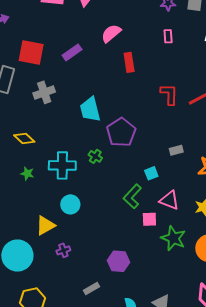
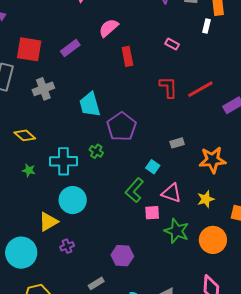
pink rectangle: (168, 36) -> (172, 44), moved, turned -56
cyan square: (151, 173) -> (153, 167), turned -32
cyan circle: (70, 204) -> (73, 200), size x1.4

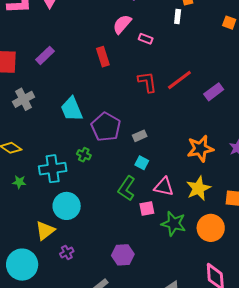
pink semicircle: (109, 28) -> (122, 24), moved
gray rectangle: (177, 143) -> (140, 136), moved
yellow star: (206, 199) -> (198, 188), size x1.4

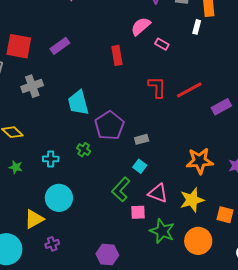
cyan cross: (53, 169) -> (51, 159), size x0.6

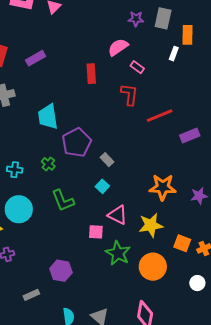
red L-shape: (157, 87) -> (129, 94), moved
gray rectangle: (142, 139) -> (107, 160), turned 56
green L-shape: (121, 189) -> (63, 200), moved, turned -70

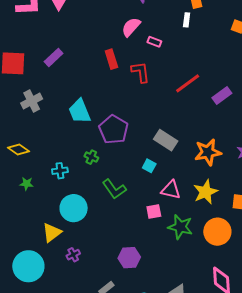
red L-shape: (129, 94) -> (141, 72), moved
gray rectangle: (107, 160) -> (166, 140), moved, size x1.6

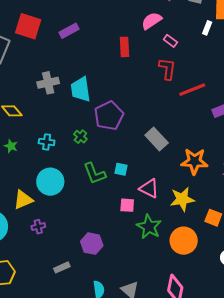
red L-shape: (141, 72) -> (167, 69), moved
gray cross: (32, 101) -> (48, 83), moved
cyan square: (149, 166) -> (121, 169), moved, turned -32

